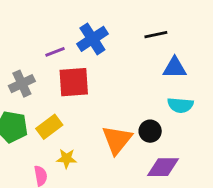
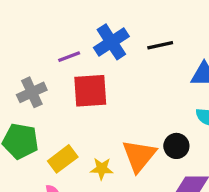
black line: (156, 35) -> (160, 45), moved
yellow rectangle: (49, 127) -> (63, 159), moved
yellow star: (67, 158) -> (102, 169), moved

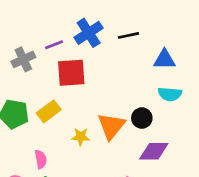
gray cross: (32, 92) -> (23, 59), moved
yellow rectangle: (63, 159) -> (49, 111), moved

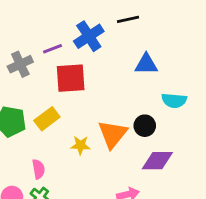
black line: (129, 35) -> (128, 19), moved
blue triangle: (164, 59) -> (146, 64), moved

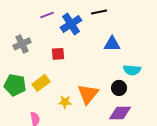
purple line: (52, 49) -> (47, 15), moved
red square: (71, 78) -> (58, 54), size x0.6
black circle: (145, 126) -> (119, 88), moved

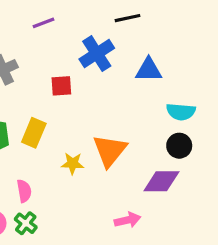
blue cross: (71, 24) -> (97, 54), moved
yellow rectangle: (41, 83) -> (34, 133), turned -30
black circle: (119, 88) -> (179, 146), moved

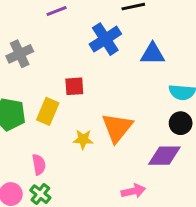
red square: (61, 86) -> (74, 86), moved

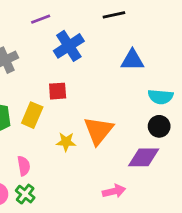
blue cross: (105, 39) -> (69, 46), moved

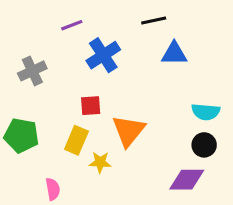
blue triangle: (132, 60) -> (174, 54), moved
yellow rectangle: (32, 115) -> (76, 140), moved
orange triangle: (98, 131) -> (128, 131), moved

